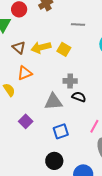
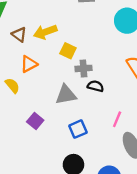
yellow square: (64, 49) -> (68, 51), moved

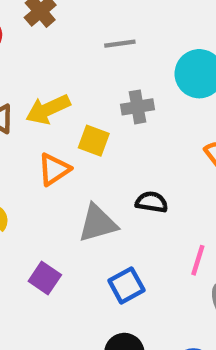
orange triangle: (29, 64) -> (54, 169), moved
gray cross: (83, 68) -> (137, 107), moved

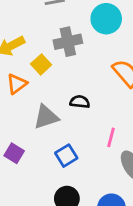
gray cross: (137, 107) -> (68, 42), size x1.4
yellow square: (94, 141) -> (41, 64), turned 30

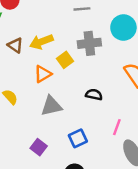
gray triangle: (46, 117) -> (51, 106), moved
purple square: (14, 153) -> (39, 147), moved

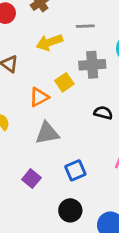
yellow arrow: (41, 42) -> (49, 42), moved
black semicircle: (94, 95) -> (103, 113), moved

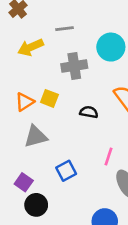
yellow square: (64, 82) -> (49, 98), moved, turned -30
black circle: (70, 210) -> (36, 205), moved

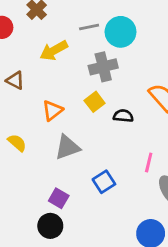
cyan circle: (111, 47) -> (121, 32), moved
yellow square: (49, 98) -> (95, 102), moved, turned 36
black circle: (36, 205) -> (50, 226), moved

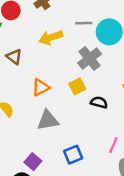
gray cross: (103, 67) -> (90, 58), turned -35

